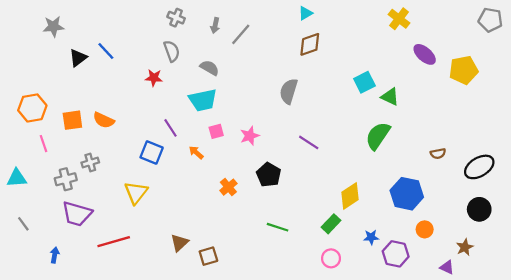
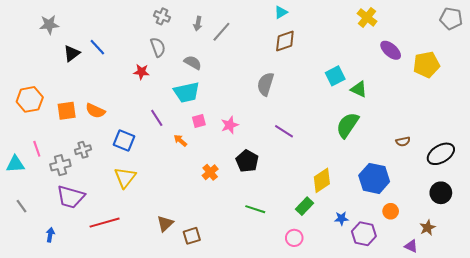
pink line: (43, 144) -> (37, 149), moved
blue square: (152, 152) -> (124, 140), moved
pink circle: (331, 258) -> (294, 238), moved

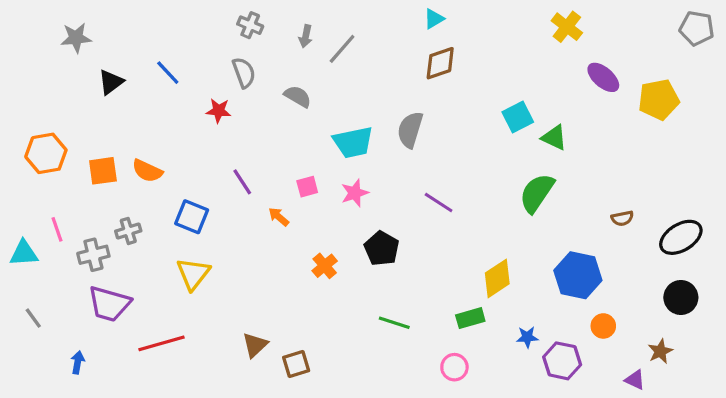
blue line: (97, 47) -> (168, 73), moved
cyan trapezoid: (187, 92) -> (353, 142), moved
green rectangle: (304, 206) -> (470, 318), turned 30

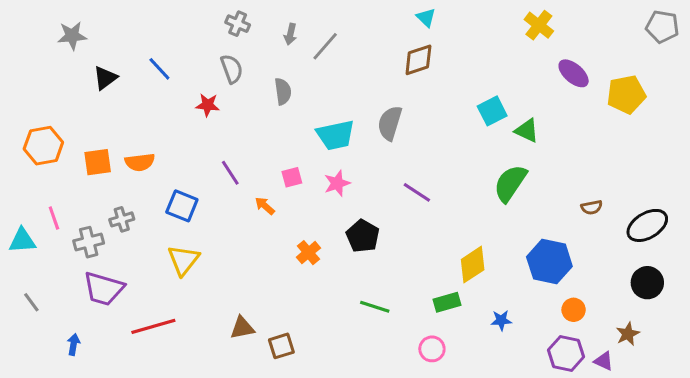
cyan triangle: (434, 19) -> (426, 18), moved, turned -45
gray semicircle: (298, 96) -> (283, 91), turned 52
orange semicircle: (147, 171) -> (140, 162), turned -32
brown triangle: (255, 345) -> (242, 328), turned 32
purple hexagon: (562, 361) -> (566, 353), moved

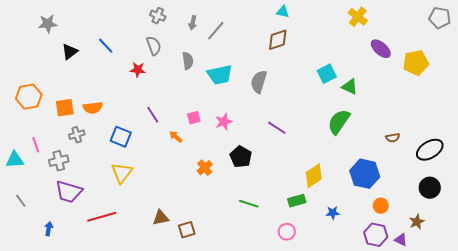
cyan triangle: (426, 18) -> (283, 12), turned -32
cyan trapezoid: (336, 135) -> (220, 75), moved
gray cross: (122, 219) -> (77, 135), moved

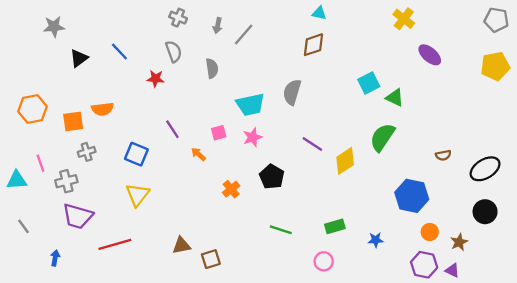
yellow pentagon: (416, 63) -> (495, 66), moved
cyan trapezoid: (220, 75) -> (250, 104), moved
orange semicircle: (93, 108) -> (102, 109), moved
yellow diamond: (314, 176) -> (345, 161), moved
brown star: (417, 222) -> (459, 242), moved

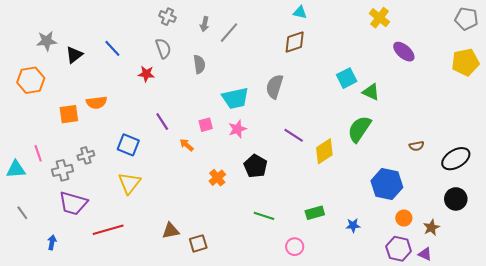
gray star: (54, 27) -> (47, 41), moved
orange hexagon: (33, 109) -> (31, 80), moved
gray cross: (87, 152) -> (86, 155), moved
pink circle: (324, 261) -> (295, 247), moved

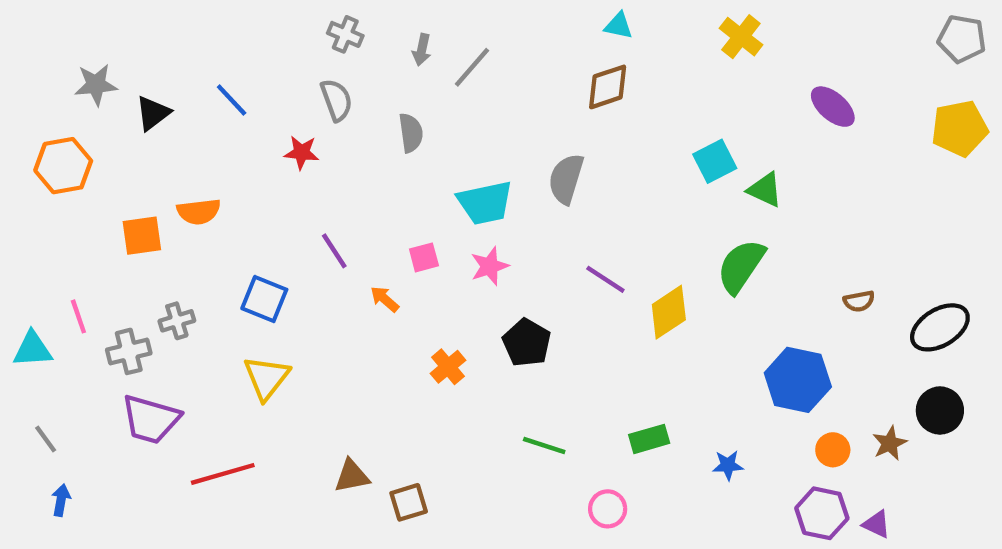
yellow cross: (379, 18) -> (741, 37), moved
brown star: (431, 228) -> (890, 443), moved
blue arrow: (52, 242) -> (61, 500), moved

